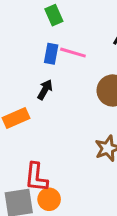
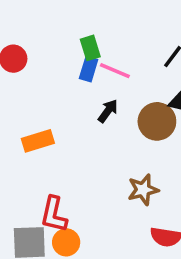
green rectangle: (54, 15) -> (90, 48), moved
black arrow: (45, 90) -> (108, 111), moved

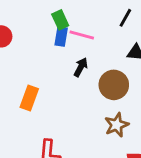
brown circle: (157, 121) -> (114, 85), moved
orange rectangle: (38, 141) -> (29, 98), turned -45

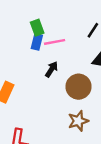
pink line: (82, 35) -> (55, 42), turned -30

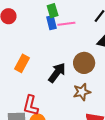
blue rectangle: (37, 42) -> (51, 23), turned -32
black arrow: (51, 69) -> (57, 73), moved, size x1.5

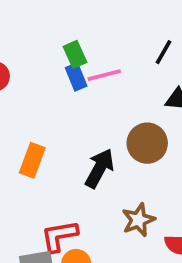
brown star: (82, 92) -> (138, 220), moved
red L-shape: (31, 105) -> (59, 236), turned 75

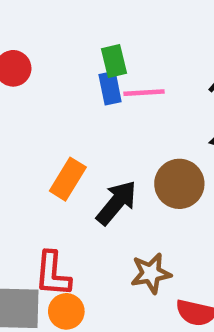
orange rectangle: (32, 160) -> (68, 179), moved
red L-shape: (59, 236) -> (53, 274), turned -87

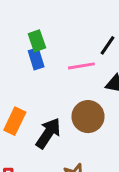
pink line: (144, 93) -> (81, 66), moved

